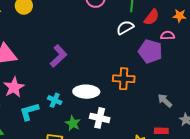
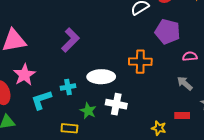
pink semicircle: (168, 35) -> (190, 56), moved
cyan cross: (55, 100) -> (68, 87), turned -32

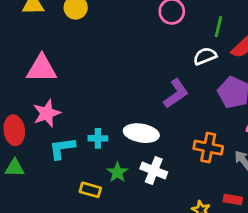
purple L-shape: (70, 40) -> (176, 94), moved
orange cross: (140, 62) -> (208, 148), moved

